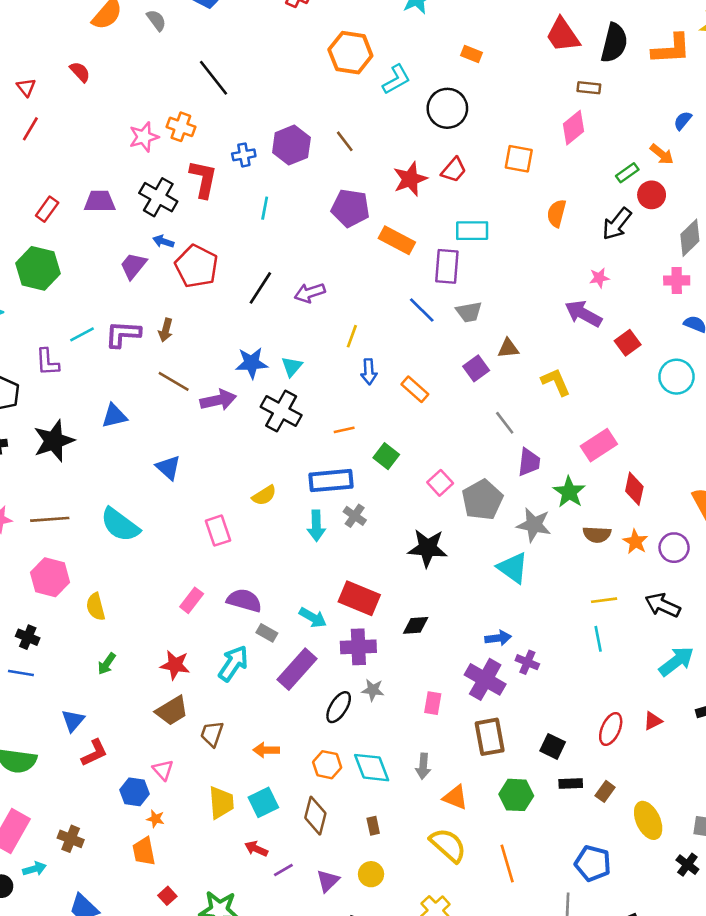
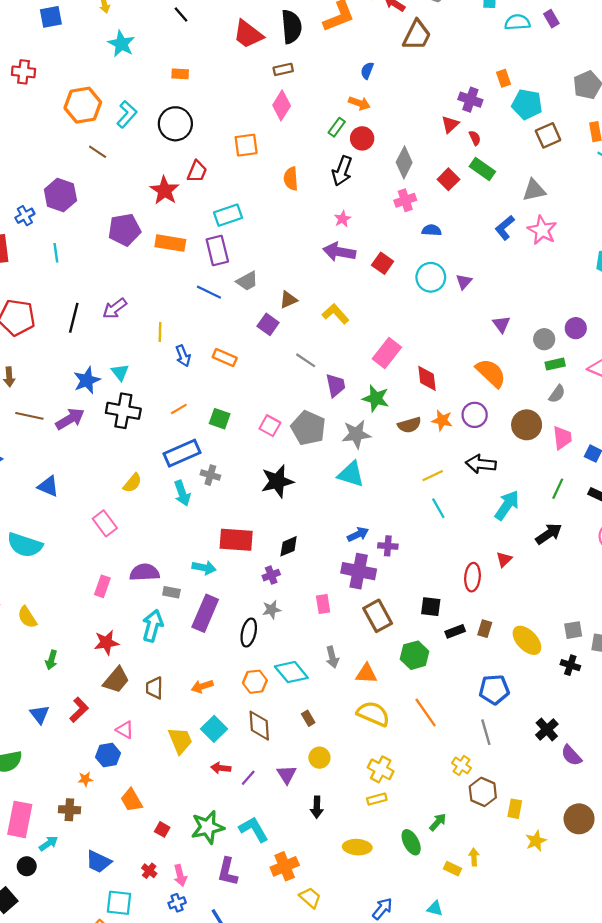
brown line: (345, 141) -> (98, 152), moved
purple cross: (358, 647) -> (271, 575), moved, size x0.6
red L-shape: (94, 753) -> (79, 710), moved
orange star: (155, 819) -> (85, 779), moved

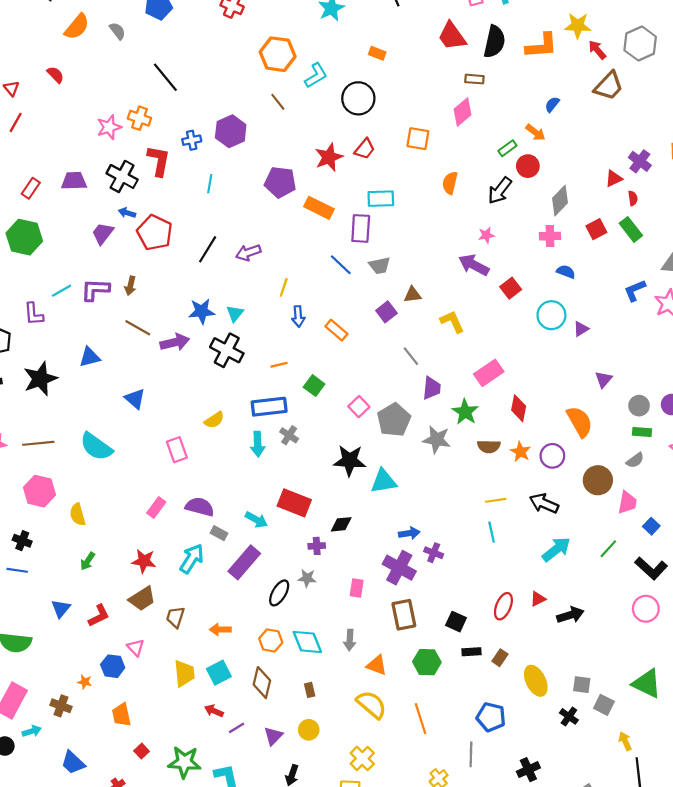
cyan triangle: (351, 474) -> (384, 481), moved, turned -44
black arrow: (549, 534) -> (570, 615), moved

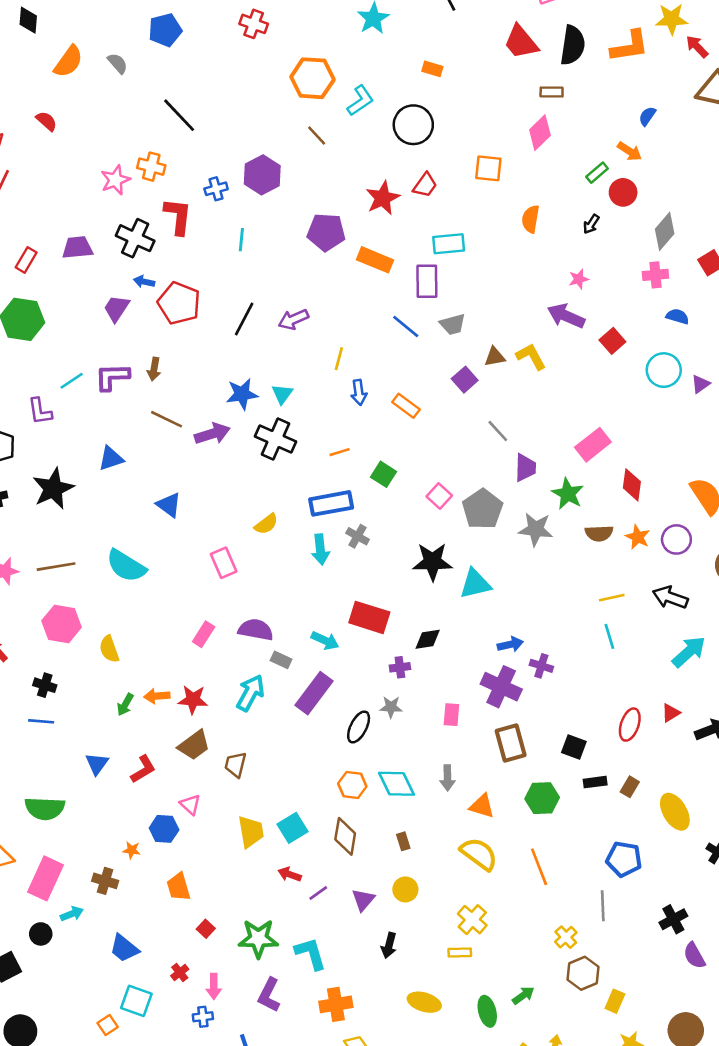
black arrow: (500, 190) -> (591, 224), size x0.6
yellow L-shape: (452, 322) -> (531, 357), moved
orange arrow: (220, 629) -> (157, 696), moved

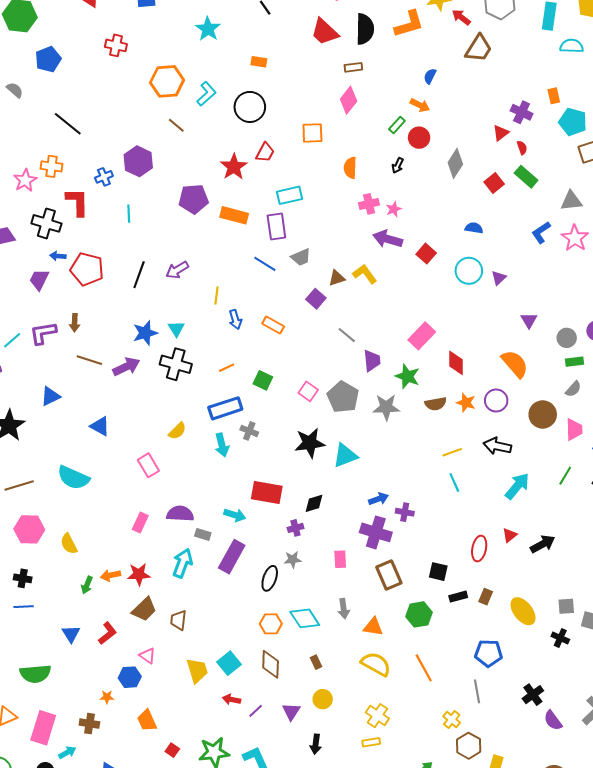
pink cross: (655, 275) -> (369, 204), moved

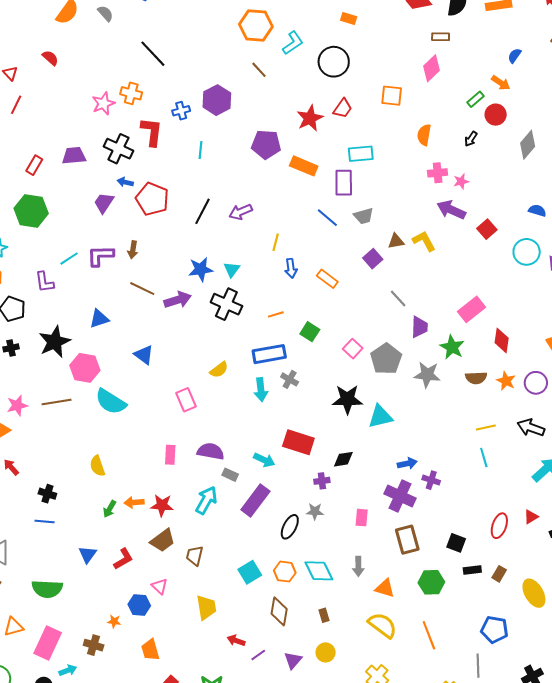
pink rectangle: (140, 523) -> (170, 455), turned -30
pink hexagon: (29, 529) -> (85, 368), moved
cyan square: (229, 663) -> (250, 572), moved

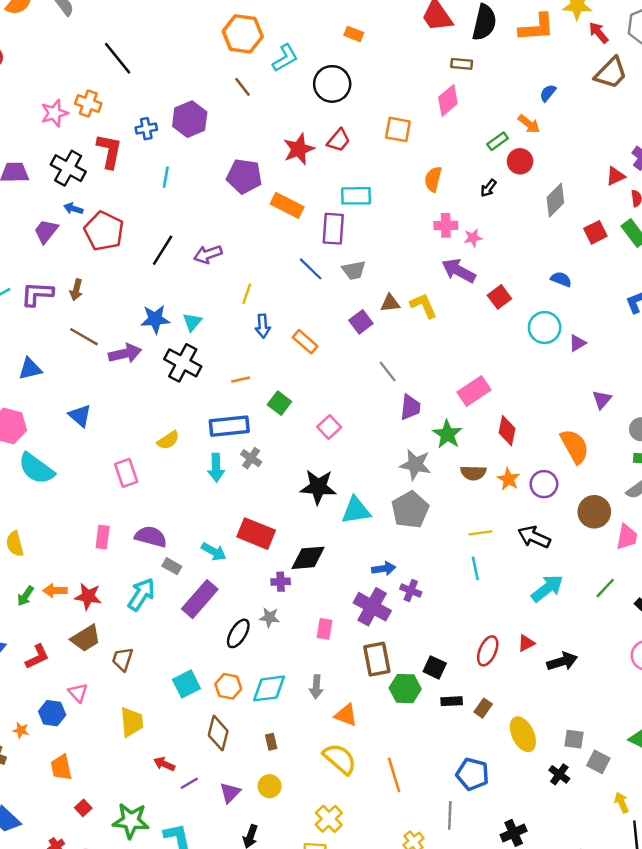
gray pentagon: (386, 359) -> (410, 510), moved
black diamond: (343, 459) -> (308, 558), size x1.4
cyan diamond: (319, 571) -> (269, 688), turned -76
green hexagon: (431, 582) -> (405, 689), moved

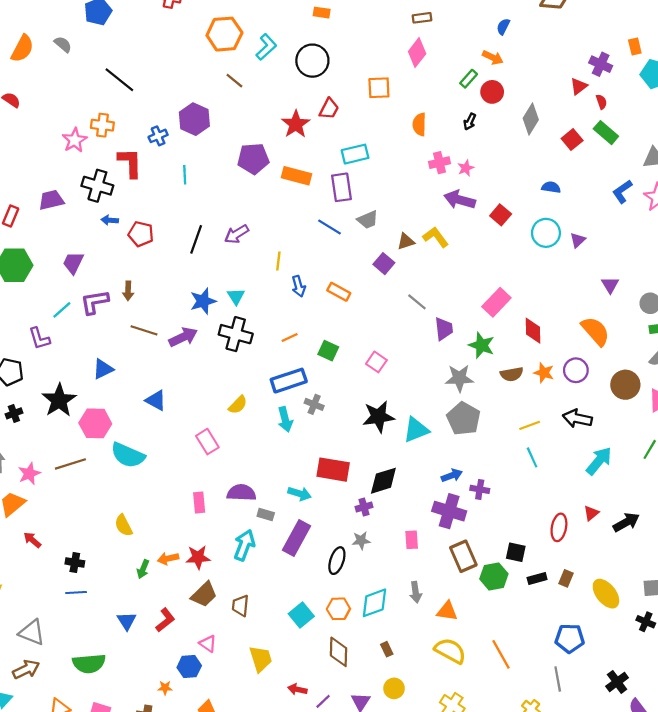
purple trapezoid: (46, 231) -> (73, 263), moved
red pentagon: (104, 231) -> (141, 234), size x0.7

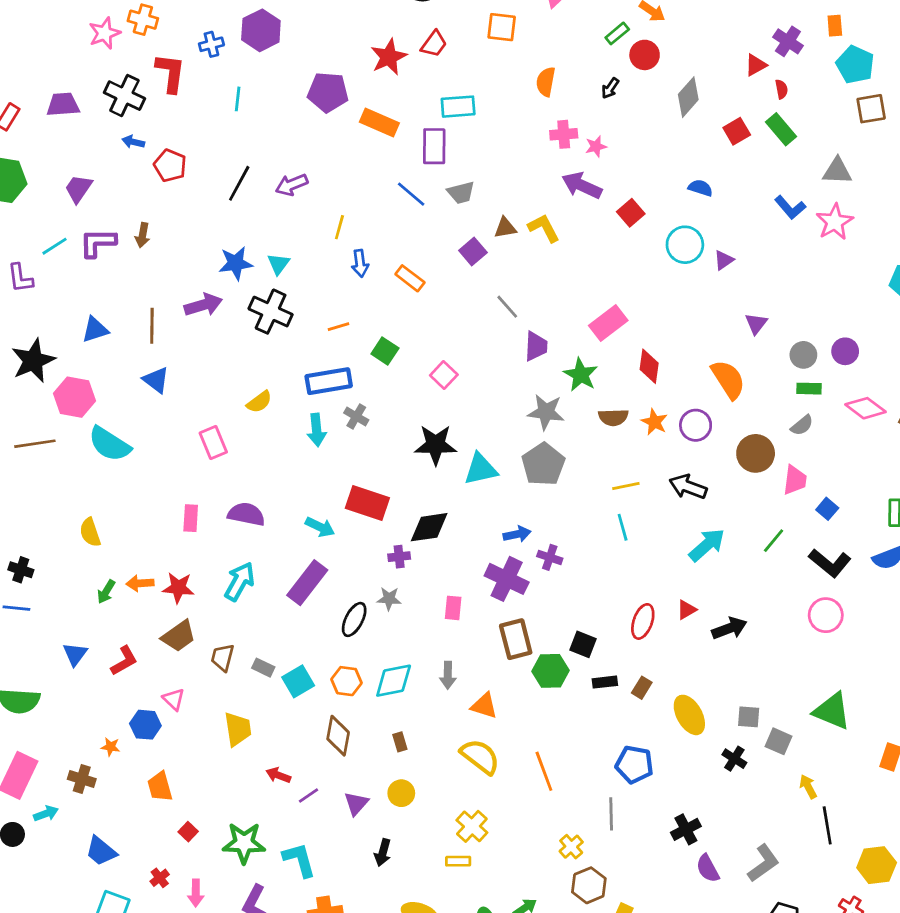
blue L-shape: (622, 192) -> (790, 207), turned -105
brown line: (144, 330) -> (152, 326), moved, turned 64
gray rectangle: (266, 514) -> (263, 668), moved

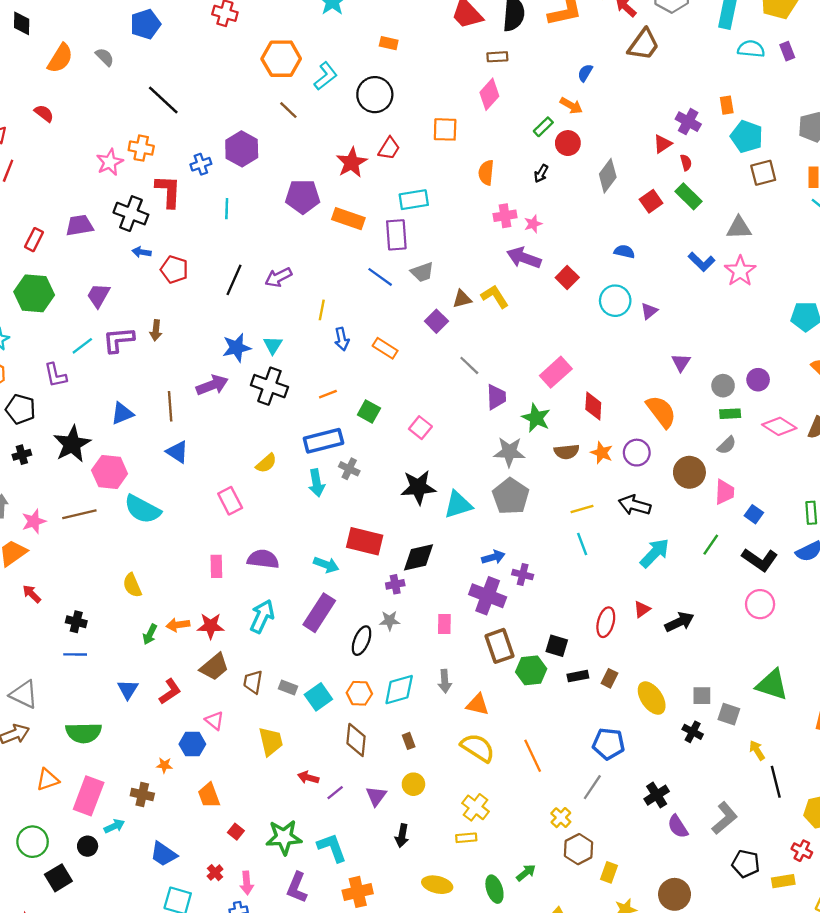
gray line: (611, 814) -> (592, 787), turned 40

